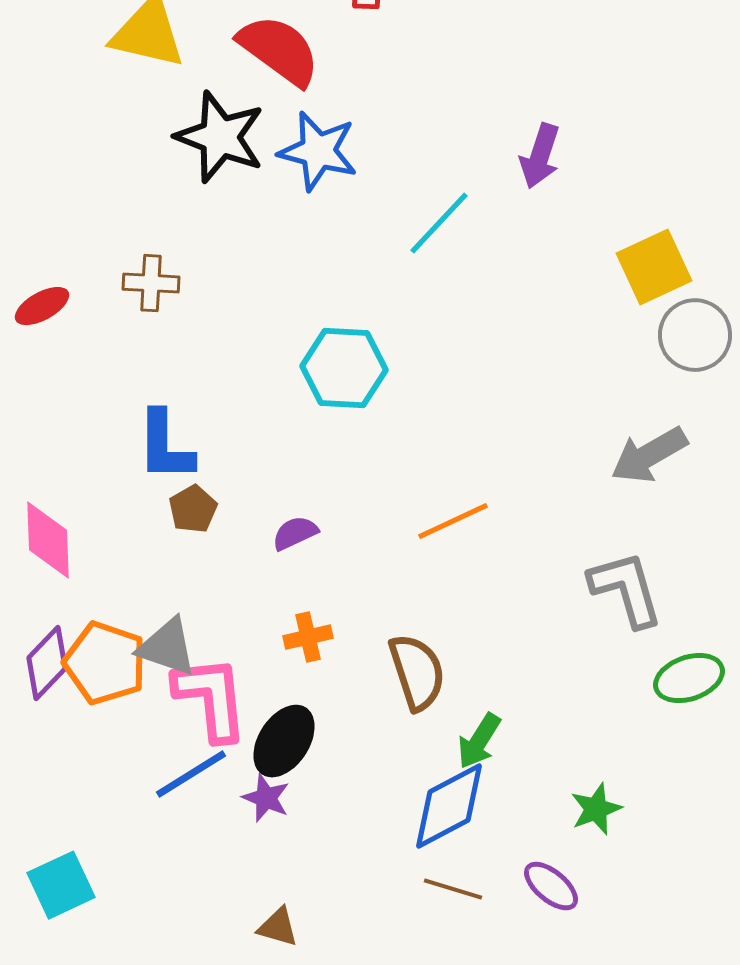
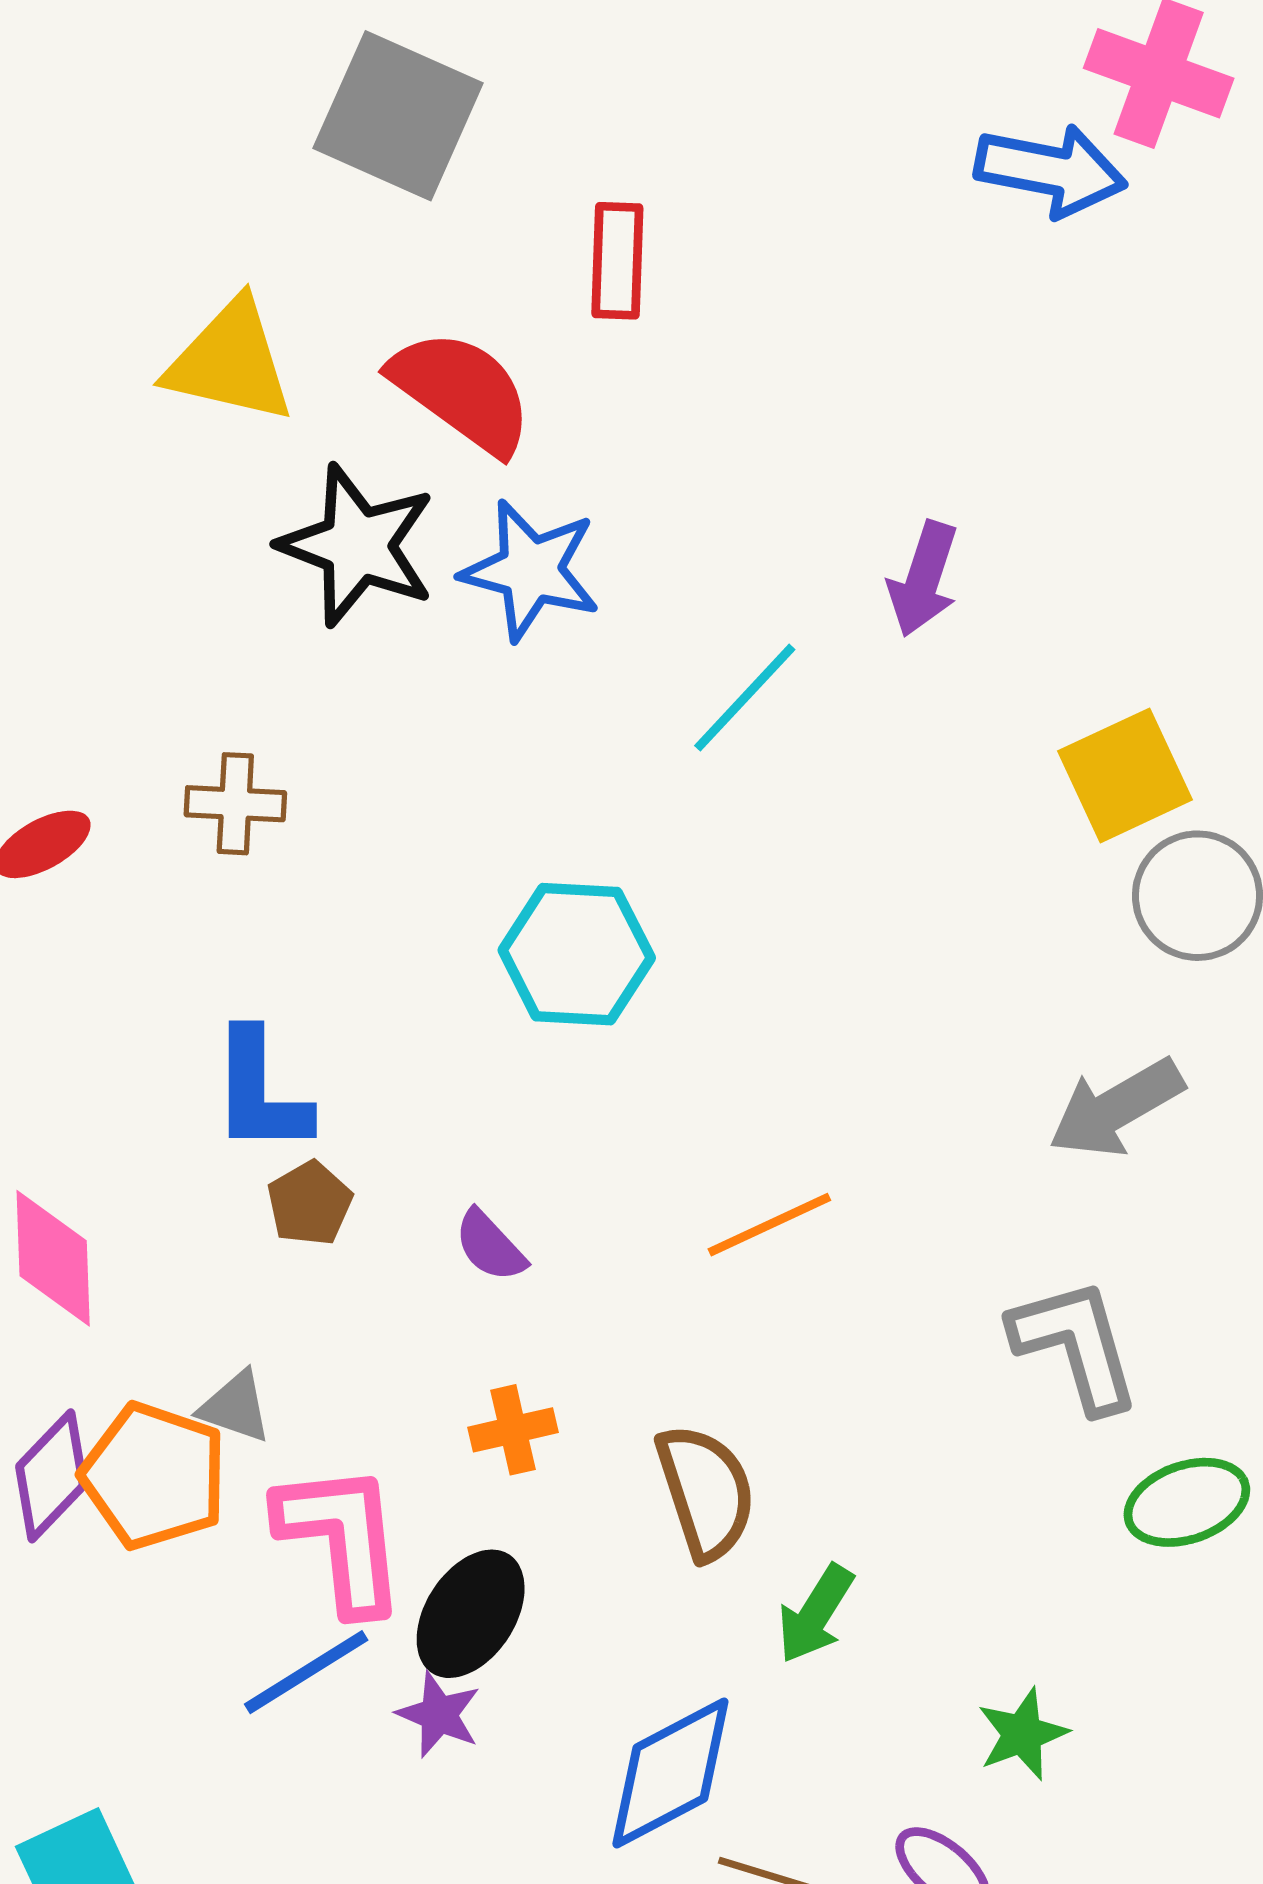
purple semicircle: (295, 533) -> (490, 1246), turned -108
gray triangle: (167, 647) -> (235, 1407), moved, size x0.7
blue diamond: (449, 806) -> (670, 1773), moved

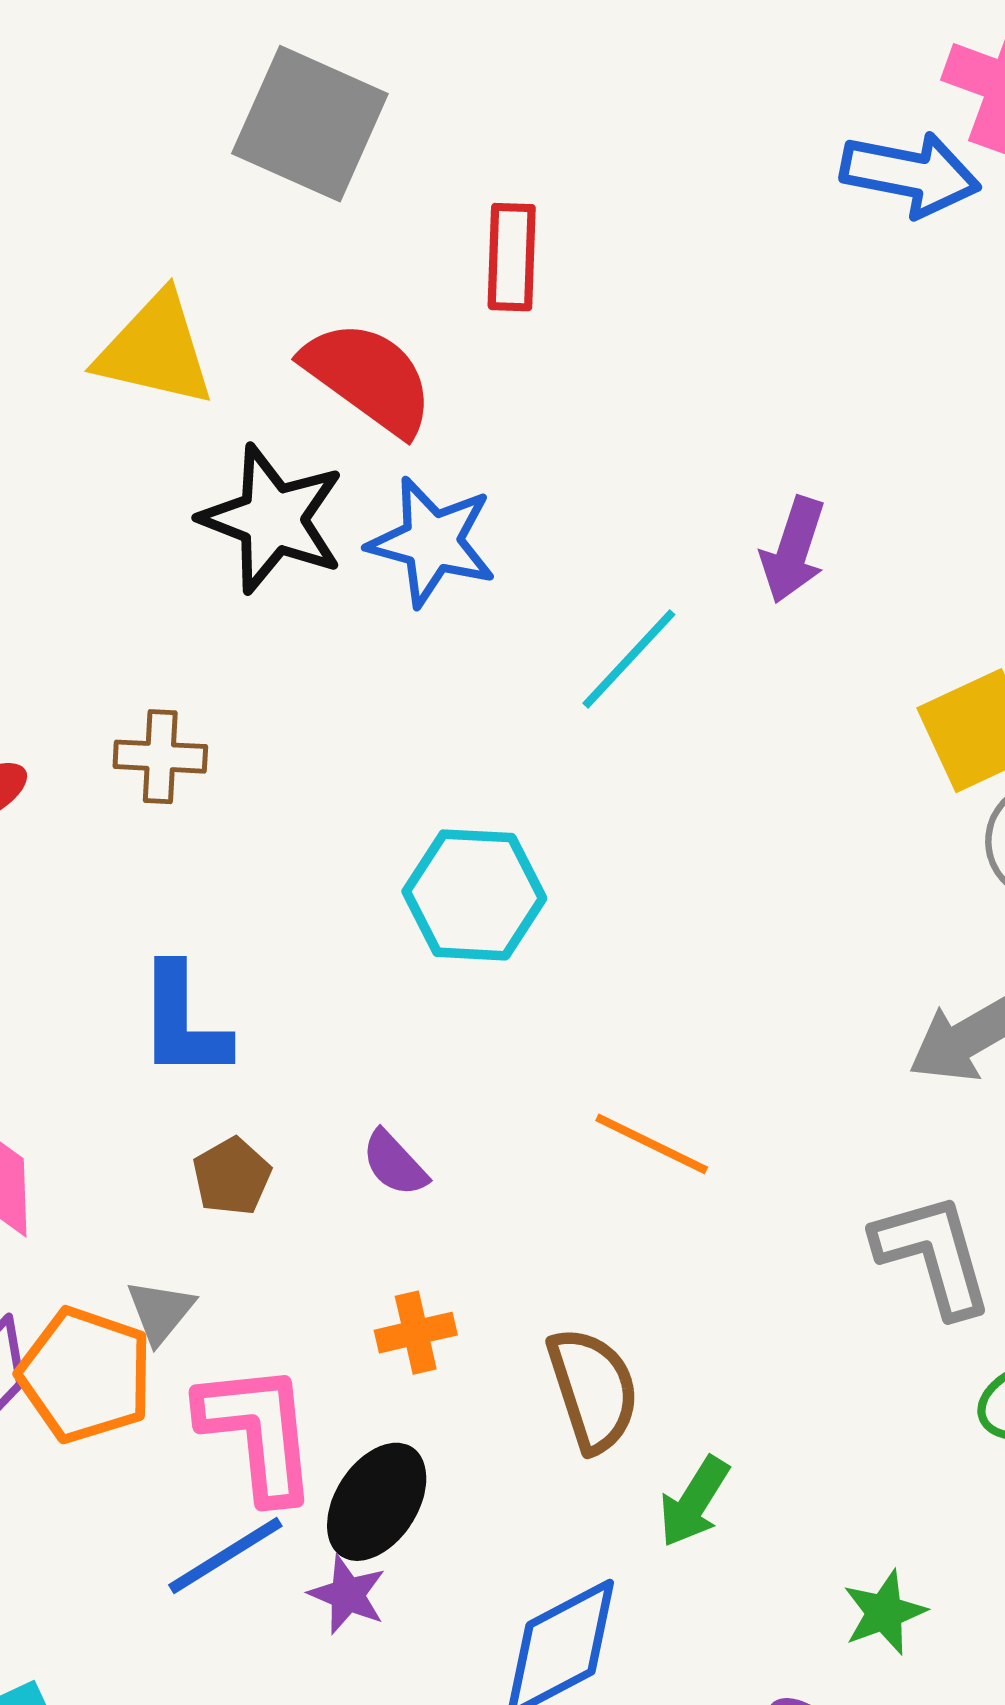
brown pentagon: (310, 1203) -> (232, 1176), moved
orange line: (769, 1225) -> (652, 1144), turned 51
gray triangle: (235, 1407) -> (160, 1311), turned 50

